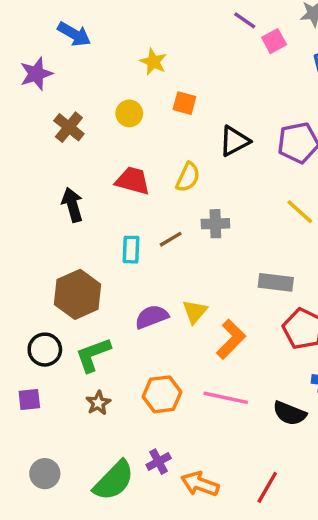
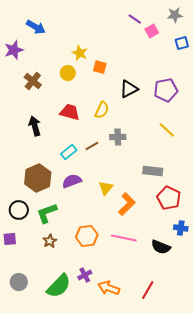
yellow star: (153, 62) -> (80, 53), moved
cyan rectangle: (131, 250) -> (69, 152), turned 49
purple semicircle: (152, 317) -> (72, 181), moved

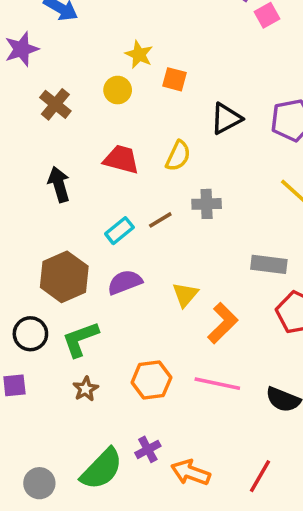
gray circle: (19, 282) -> (39, 483), moved

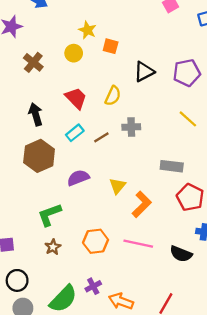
red trapezoid: (121, 159) -> (76, 98), turned 30
cyan rectangle: (119, 231) -> (75, 133), moved
brown hexagon: (64, 277) -> (39, 156), moved
black circle: (30, 334) -> (17, 280), moved

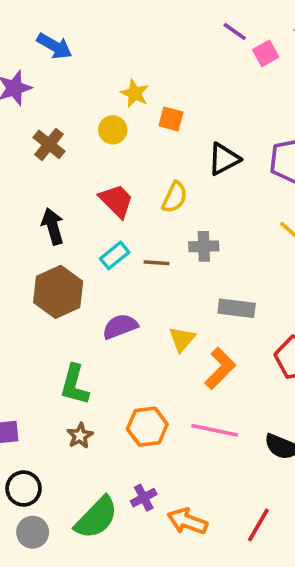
brown line: (101, 137) -> (156, 263), turned 35
gray rectangle: (172, 166) -> (237, 308), moved
green L-shape: (49, 215) -> (75, 385), turned -55

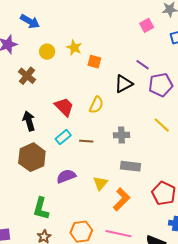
purple line: (235, 32) -> (143, 65), moved
yellow circle: (113, 130) -> (47, 52), moved
gray cross: (204, 246) -> (121, 135), moved

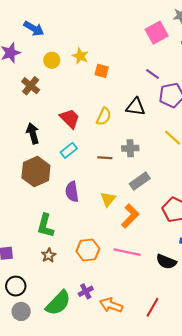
pink square: (147, 25) -> (157, 33), size x1.5
black triangle: (123, 84) -> (136, 107), moved, turned 36
brown line: (86, 141) -> (105, 158), moved
gray rectangle: (131, 166) -> (140, 181), turned -42
purple semicircle: (66, 176) -> (72, 192), turned -78

